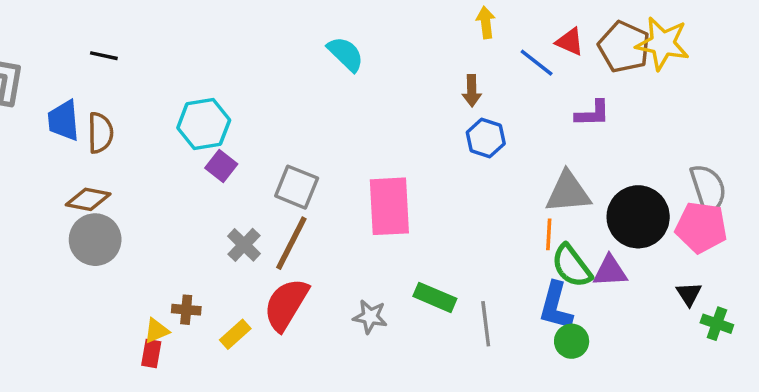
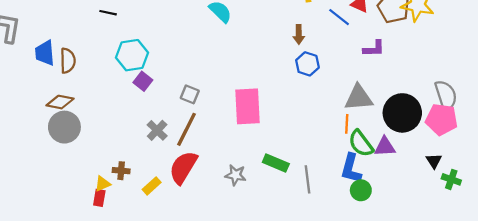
black line: (104, 56) -> (108, 13), moved
gray square: (297, 187) -> (190, 94), size x0.7

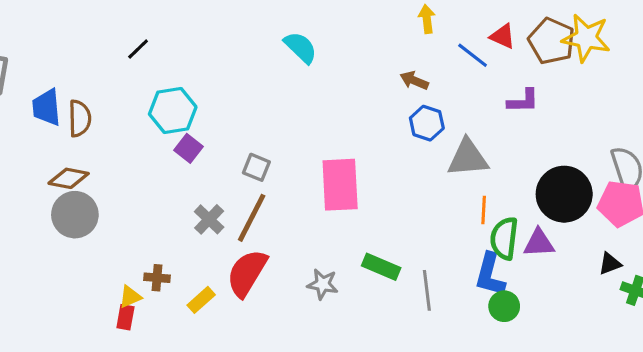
black line: (108, 13) -> (138, 49), turned -56
brown arrow: (299, 34) -> (414, 81), turned 114
gray triangle: (359, 98) -> (468, 158), moved
green semicircle: (361, 143) -> (504, 238), turned 44
black triangle: (434, 161) -> (610, 264), turned 42

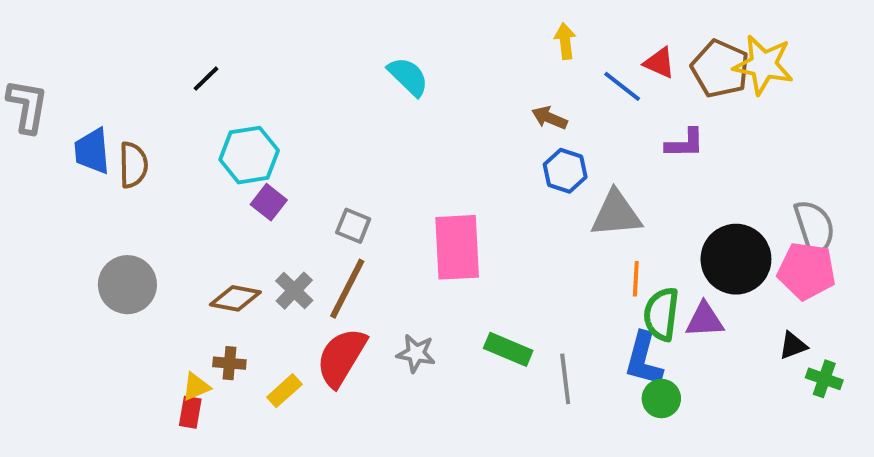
brown diamond: (69, 178) -> (235, 298), moved
gray star: (323, 284) -> (416, 353), moved

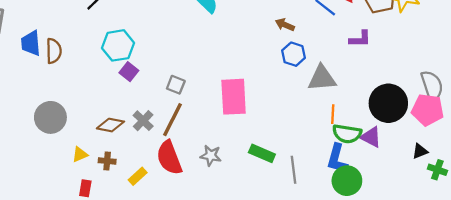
green semicircle: (661, 314) -> (347, 134), turned -88
purple triangle: (705, 320) -> (371, 137), turned 30
red semicircle: (341, 357) -> (169, 158), turned -52
yellow triangle: (196, 387) -> (80, 154), moved
green circle: (661, 398) -> (347, 181), size x1.4

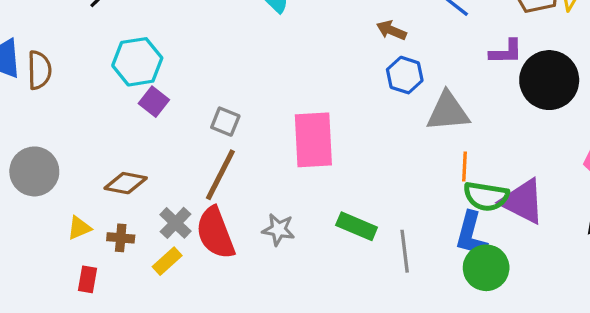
black circle: (388, 103) -> (549, 80), moved
gray cross: (143, 121) -> (175, 223), moved
purple triangle: (371, 137) -> (523, 201), size x1.4

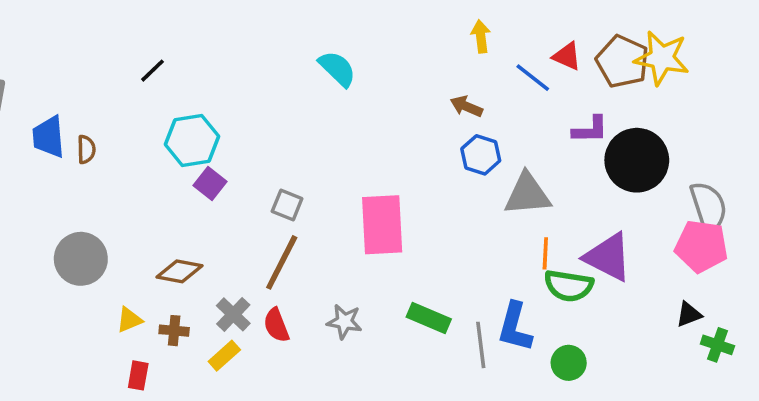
brown semicircle: (39, 70) -> (86, 149), size x0.7
purple triangle: (523, 201) -> (608, 257), moved
red semicircle: (215, 233) -> (276, 325), size x0.6
blue L-shape: (471, 235) -> (515, 327), moved
green circle: (486, 268) -> (569, 363), size x0.7

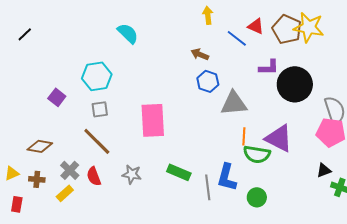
cyan hexagon: (192, 140) -> (97, 76), moved
gray square: (287, 205) -> (100, 109), turned -30
brown line: (282, 262) -> (97, 141), turned -72

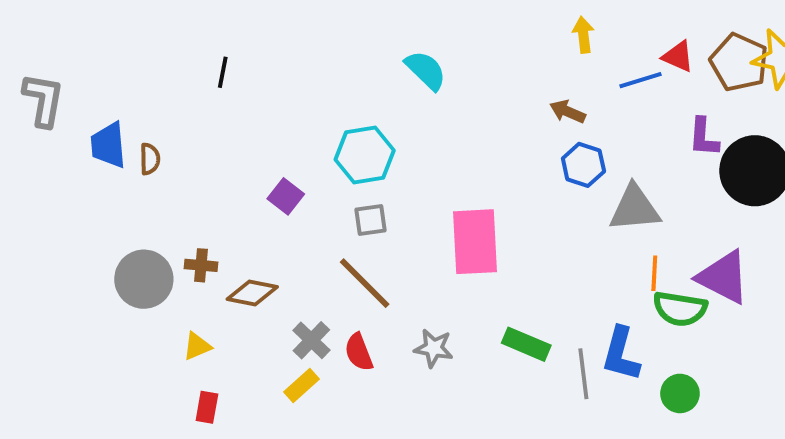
black line: (25, 34) -> (223, 72), turned -35
blue line: (237, 38) -> (641, 80), turned -55
purple L-shape: (269, 67) -> (704, 137), turned 95
brown cross: (37, 179) -> (201, 265), moved

